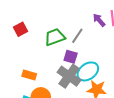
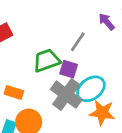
green trapezoid: (55, 37) -> (46, 60), moved

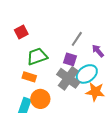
purple arrow: (107, 22) -> (98, 51), moved
green trapezoid: (46, 60) -> (37, 56), moved

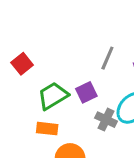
purple square: (70, 59) -> (86, 92), moved, turned -32
gray cross: (68, 78) -> (106, 120), size x0.6

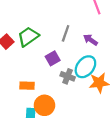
green trapezoid: (53, 96) -> (28, 37), moved

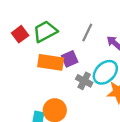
orange rectangle: (27, 86) -> (51, 62), moved, size x1.5

